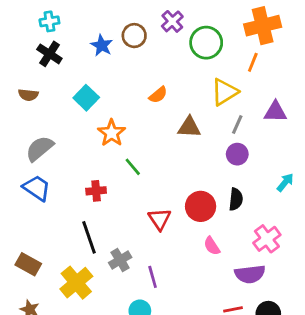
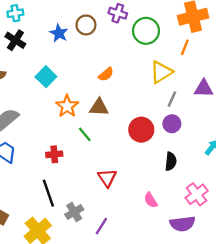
purple cross: (172, 21) -> (118, 13), turned -30
brown triangle: (189, 127) -> (99, 107), moved
red circle: (201, 206) -> (141, 130), moved
purple line: (153, 277) -> (101, 226), turned 48

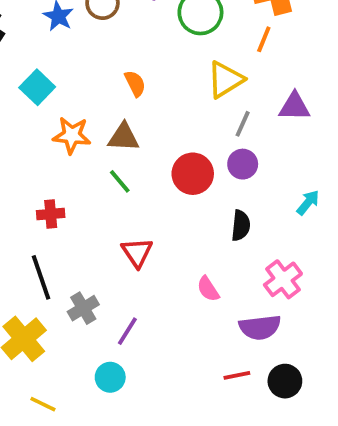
orange semicircle: (106, 74) -> (135, 83), turned -77
orange star: (67, 106) -> (72, 135), turned -30
green line: (85, 134) -> (120, 181), moved

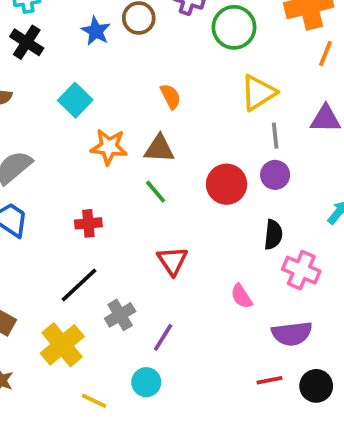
orange line: (264, 39) -> (326, 53), moved
gray line: (243, 124) -> (275, 136), turned -30
black line: (41, 277) -> (79, 285), turned 66
pink cross: (283, 279) -> (301, 270), moved, turned -30
yellow line: (43, 404) -> (94, 401), moved

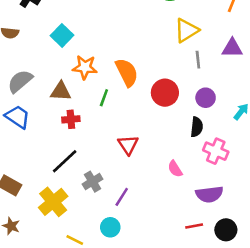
orange semicircle: (171, 96) -> (127, 72), moved, size x1.6
brown triangle: (159, 149) -> (61, 91), moved
purple circle: (275, 175) -> (206, 98), moved
green line: (156, 192) -> (104, 98), moved, turned 60

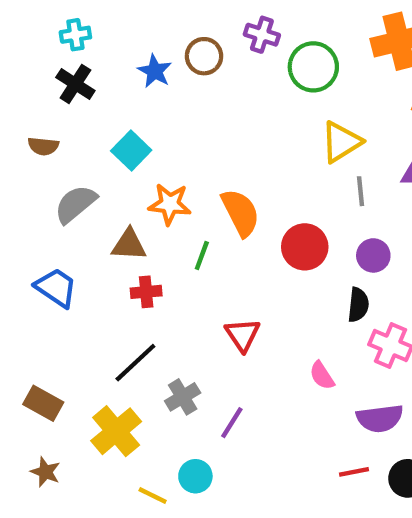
gray semicircle: (20, 81) -> (75, 204), moved
cyan circle: (110, 227) -> (195, 476), moved

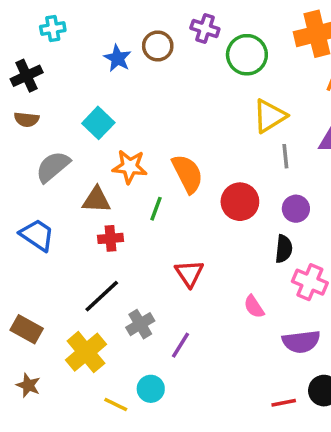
black cross: (75, 84) -> (27, 76), moved, turned 32
red line: (354, 472) -> (284, 403), moved

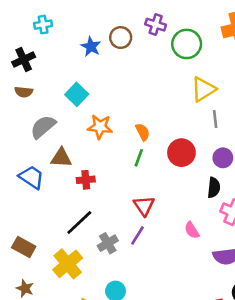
orange semicircle: (187, 174) -> (143, 132), size x0.6
brown triangle: (97, 200) -> (61, 158), moved
green line: (156, 209) -> (139, 158), moved
purple line: (180, 345) -> (137, 235), moved

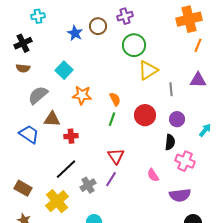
purple cross: (156, 25) -> (125, 16), turned -35
green circle: (187, 44) -> (134, 45), moved
yellow triangle: (203, 89) -> (148, 70), moved

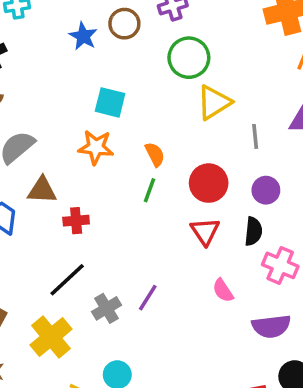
cyan square: (64, 70) -> (110, 102), moved, turned -30
red triangle: (116, 156) -> (205, 231), moved

